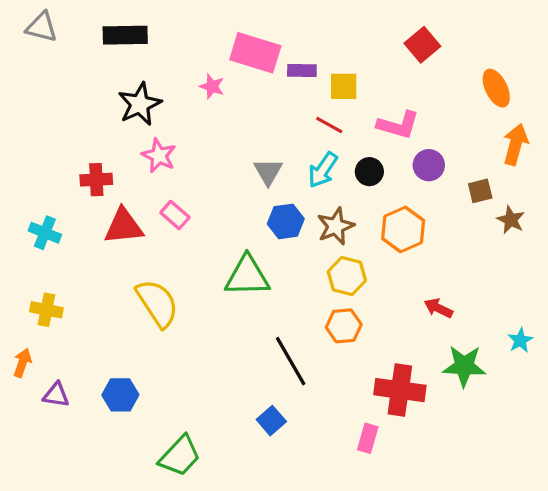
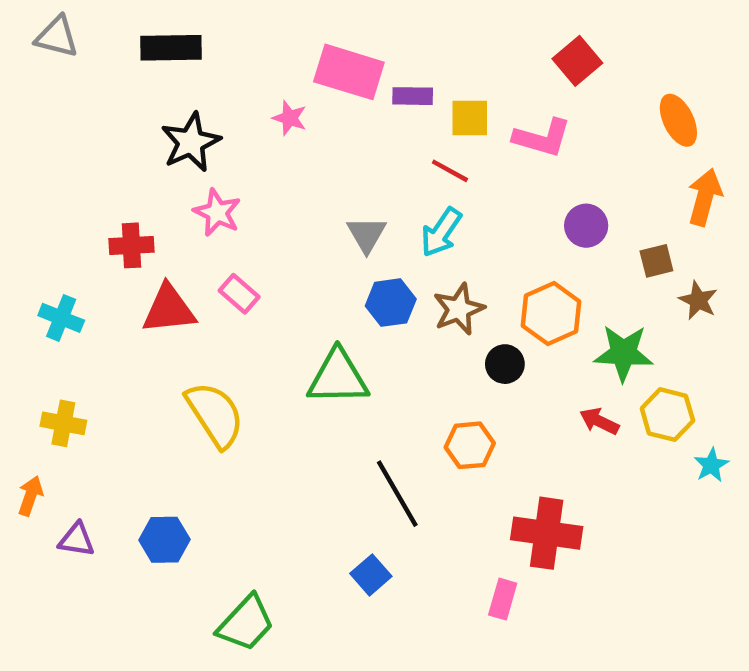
pink L-shape: (398, 125) -> (542, 138), moved
black circle: (369, 172) -> (505, 364), moved
yellow hexagon: (347, 276) -> (667, 415), moved
green star: (464, 366) -> (623, 353), moved

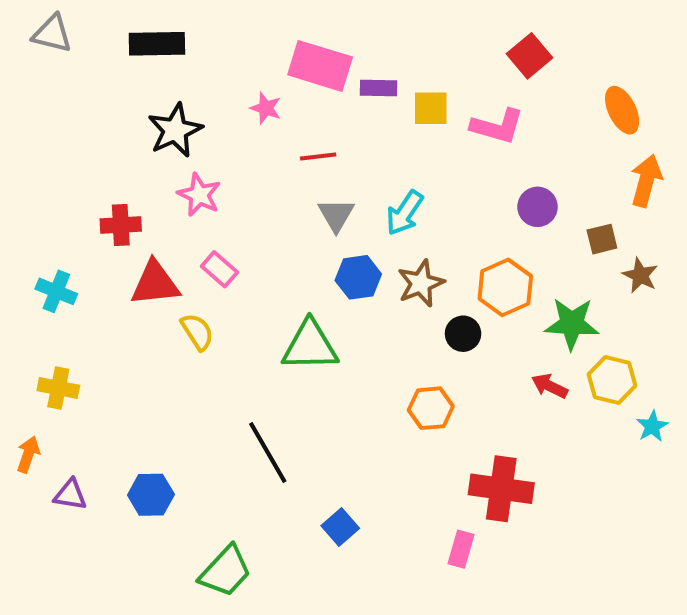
red line: (450, 171) -> (318, 156), moved, turned -36
yellow semicircle: (215, 415) -> (197, 332), moved, size x0.6
black line: (397, 494) -> (268, 452), moved

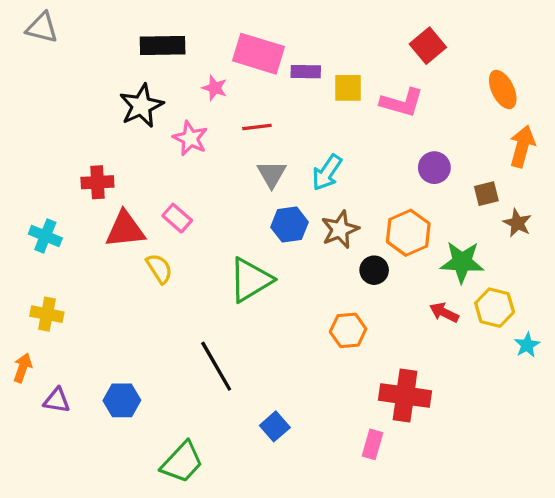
black rectangle: (157, 44) -> (163, 46), moved
pink star: (199, 195) -> (190, 138), moved
green triangle: (310, 346) -> (250, 280), turned -30

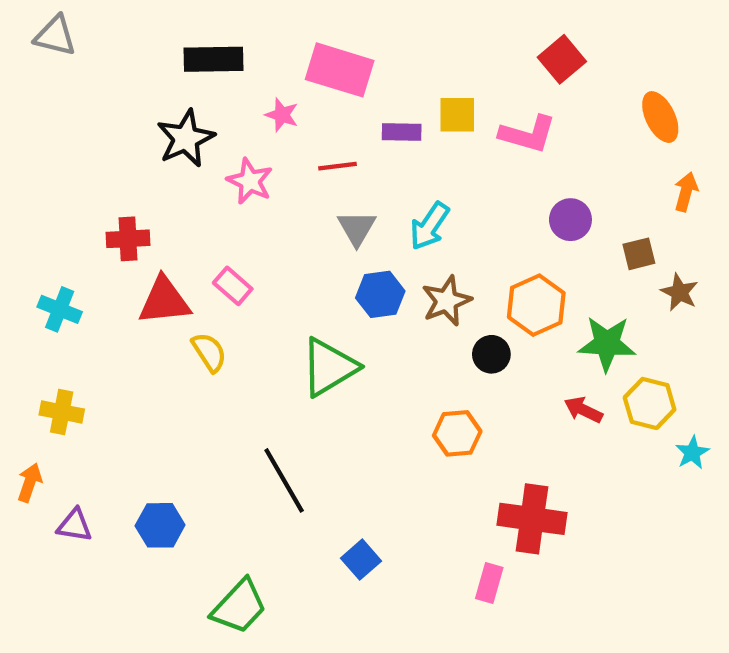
purple rectangle: (306, 72) -> (402, 132), moved
orange arrow: (522, 146) -> (686, 192), size x0.7

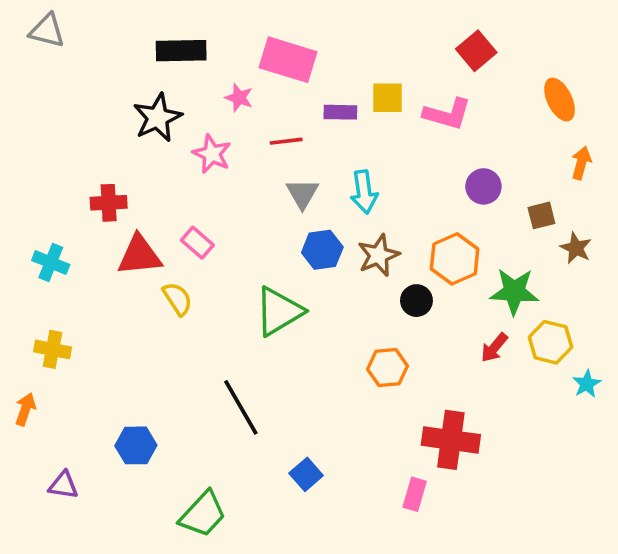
cyan arrow: (429, 226) -> (364, 192), turned -42
red arrow: (583, 410) -> (494, 348), turned -76
purple triangle: (75, 525) -> (63, 485), moved

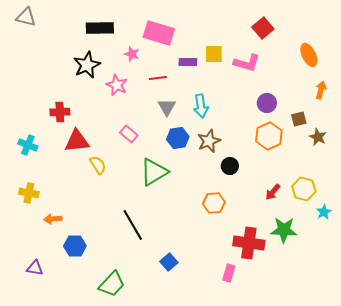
pink rectangle: (197, 243) -> (129, 134), moved
orange hexagon: (455, 259) -> (269, 136), moved
green star: (514, 291) -> (284, 230), moved
orange arrow: (25, 409) -> (53, 219), moved, turned -114

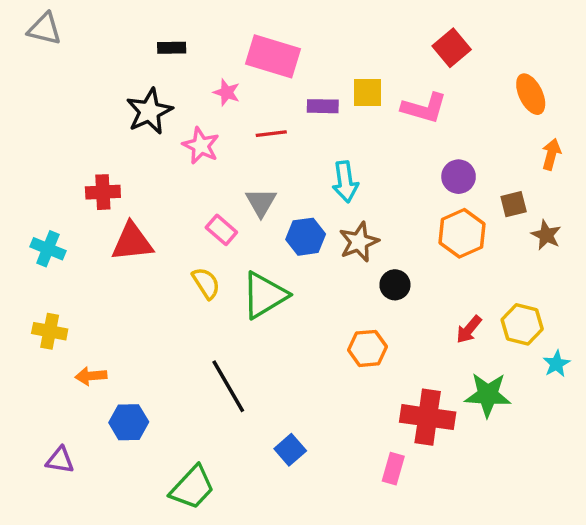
black rectangle: (100, 28) -> (172, 48), size x0.6
gray triangle: (167, 107) -> (261, 202), moved
yellow semicircle: (98, 165) -> (206, 283), moved

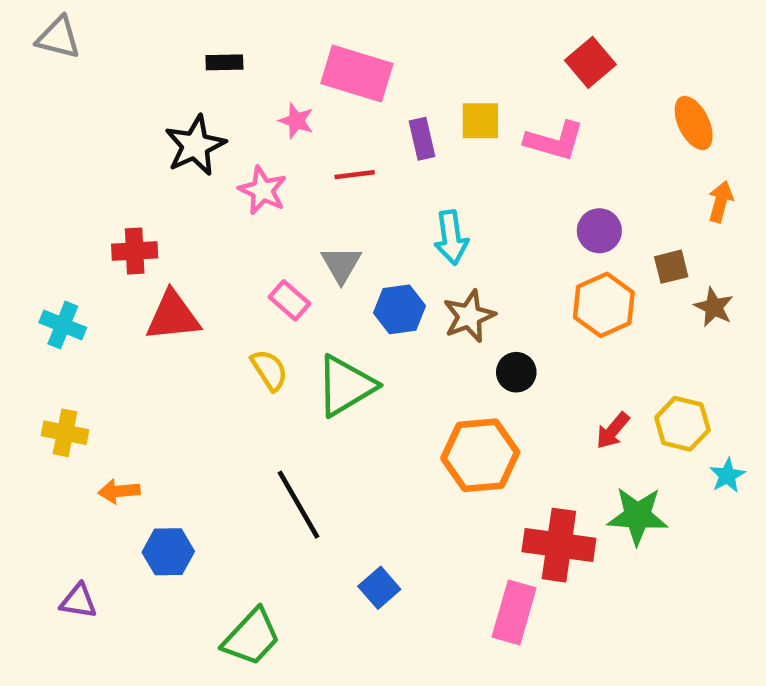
purple rectangle: (323, 106) -> (422, 139), turned 76
orange hexagon: (367, 348) -> (480, 455), size x1.5
pink rectangle: (393, 469) -> (514, 612), size x1.5

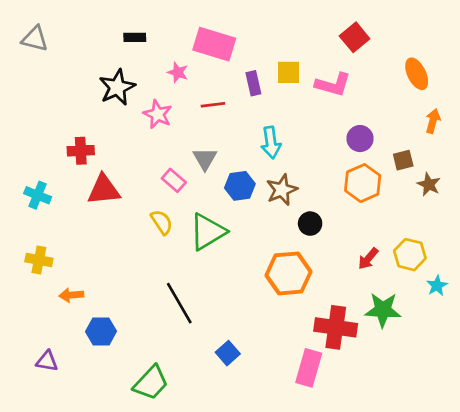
gray triangle: (58, 38) -> (35, 39), moved

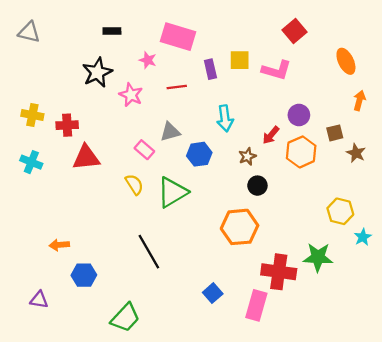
gray triangle: (205, 159) -> (170, 132), turned 45
brown star: (282, 190) -> (247, 156), moved, size x0.7
red arrow: (368, 259) -> (271, 135), moved
yellow cross: (39, 260) -> (32, 115), moved
blue square: (228, 353) -> (213, 293), moved

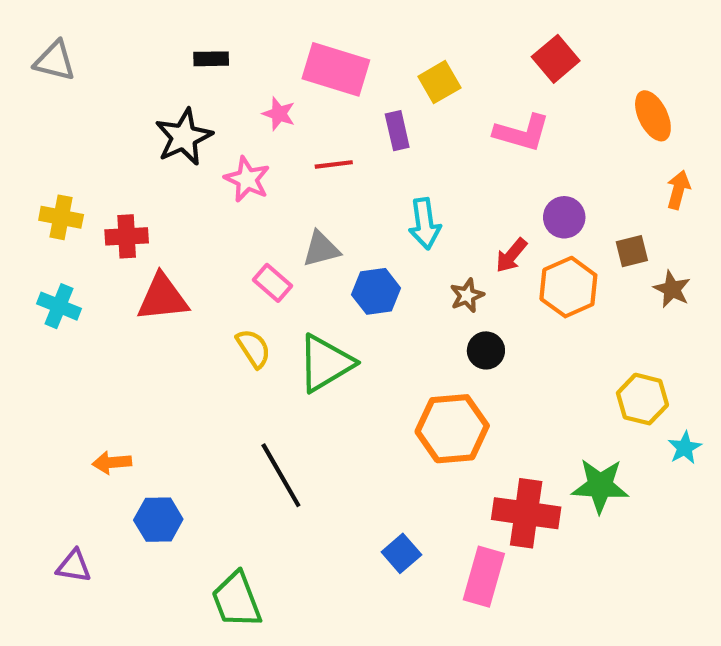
yellow square: (240, 60) -> (439, 82), moved, turned -30
green trapezoid: (125, 318) -> (237, 600), turned 116

